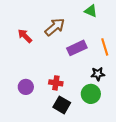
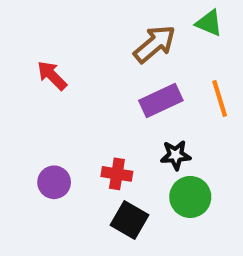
green triangle: (91, 11) -> (209, 23), moved
brown arrow: (55, 27) -> (155, 44), moved
black star: (98, 74) -> (176, 155), moved

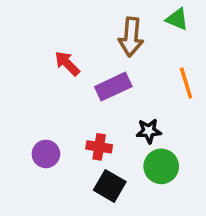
brown arrow: (155, 44) -> (131, 37), turned 135
red arrow: (52, 75) -> (67, 63), moved
purple rectangle: (161, 101) -> (113, 87), moved

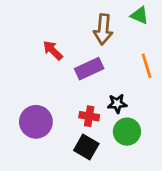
red cross: (99, 147) -> (89, 116), moved
purple circle: (46, 154) -> (36, 122), size x1.5

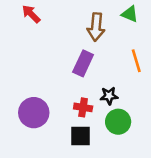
red arrow: (53, 50) -> (31, 14), moved
purple rectangle: (89, 69) -> (83, 63), turned -40
black square: (86, 147) -> (80, 136), turned -30

